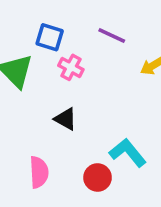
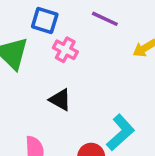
cyan L-shape: (128, 153) -> (120, 132), turned 87

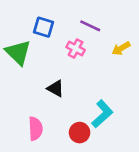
pink cross: (65, 50) -> (76, 48), moved

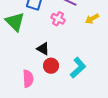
red circle: (80, 133) -> (51, 66), moved

